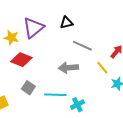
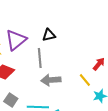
gray line: (82, 46) -> (40, 58), moved, turned 60

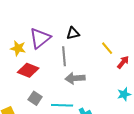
yellow line: (85, 80) -> (107, 48), moved

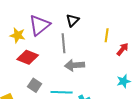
black triangle: (73, 33) -> (73, 20), turned -32
yellow line: (107, 48) -> (107, 35), turned 48

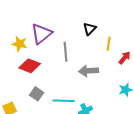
black triangle: (73, 20) -> (90, 29), moved
gray arrow: (75, 65) -> (89, 71), moved

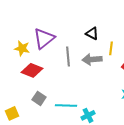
black triangle: (90, 29) -> (92, 33), turned -48
gray arrow: (89, 71) -> (92, 59), moved

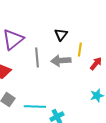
black triangle: (92, 33) -> (61, 35), turned 40

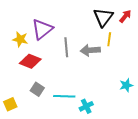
black triangle: (61, 35) -> (103, 17), moved, size x1.5
red arrow: (96, 64) -> (125, 16), moved

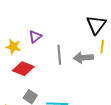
purple triangle: (42, 29) -> (35, 37), size x0.6

